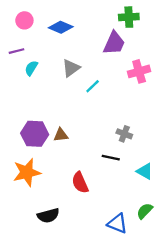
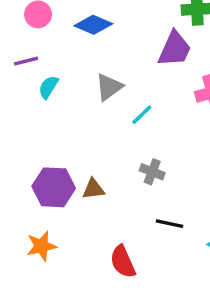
gray cross: (124, 134) -> (152, 172), moved
orange star: (27, 172) -> (41, 246), size x0.7

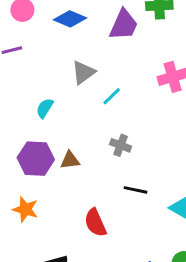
purple trapezoid: (175, 49) -> (124, 25), moved
cyan semicircle: (48, 87) -> (45, 108), moved
orange star: (41, 246) -> (25, 209), turned 30

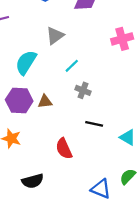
cyan line: (112, 96) -> (72, 66), moved
cyan semicircle: (45, 108) -> (26, 62), size x1.6

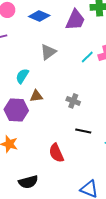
cyan semicircle: (26, 62) -> (22, 76), size x0.7
cyan line: (72, 66) -> (87, 57), moved
brown triangle: (45, 102) -> (36, 96), moved

